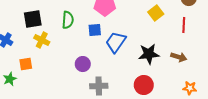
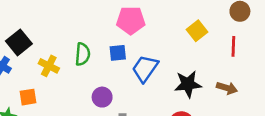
black square: (33, 19) -> (19, 42), moved, turned -30
green semicircle: (68, 20) -> (83, 54), moved

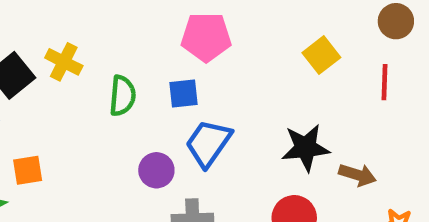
yellow cross: (49, 66) -> (64, 62), moved
blue trapezoid: (145, 68) -> (208, 143), moved
brown arrow: (227, 88) -> (357, 175), moved

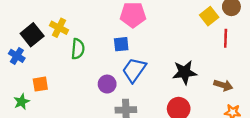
yellow square: (321, 55) -> (209, 16), moved
green semicircle: (123, 96) -> (78, 49), moved
brown arrow: (357, 175) -> (223, 85), moved

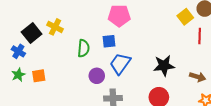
green semicircle: (78, 49) -> (84, 48), moved
green star: (22, 102) -> (18, 75), moved

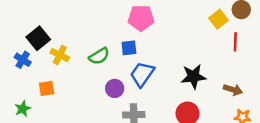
yellow cross: (55, 27) -> (60, 55), moved
green semicircle: (84, 48) -> (99, 56), turned 54
green star: (18, 75) -> (23, 109), moved

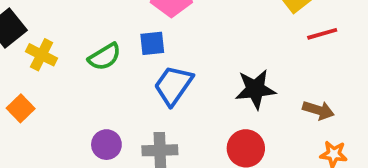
red line: (235, 42) -> (322, 34), turned 72
orange square: (47, 88) -> (21, 108), turned -35
purple circle: (115, 88) -> (106, 145), moved

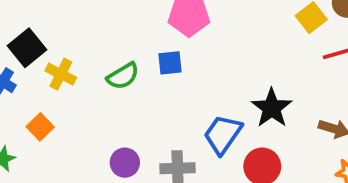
blue trapezoid: (173, 85) -> (223, 134), moved
black star: (255, 89) -> (272, 108), turned -30

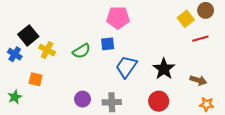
orange square: (40, 127) -> (36, 79), turned -32
blue trapezoid: (223, 134) -> (126, 67), moved

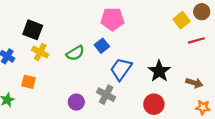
black square: (28, 35) -> (33, 30), moved, turned -30
blue square: (108, 44) -> (102, 46), turned -32
gray cross: (112, 102) -> (106, 95), moved, turned 30

